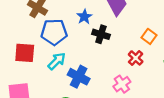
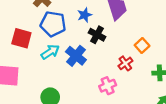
blue cross: (79, 77) -> (76, 56), moved

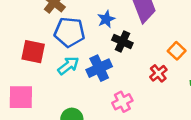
blue cross: (76, 56) -> (99, 68), turned 30
pink cross: (108, 86) -> (122, 102), moved

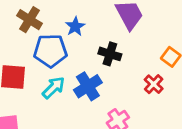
blue star: (106, 19) -> (75, 27), moved

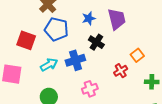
blue star: (75, 27) -> (89, 18), moved
cyan arrow: (54, 88) -> (49, 65), moved

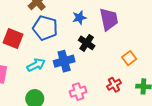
red cross: (121, 71) -> (114, 85), moved

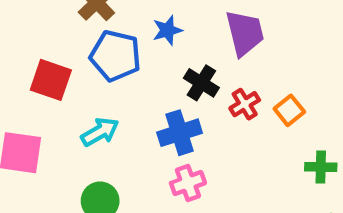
blue star: (79, 18) -> (167, 30), moved
blue cross: (64, 61) -> (180, 133), moved
red cross: (114, 85) -> (245, 104), moved

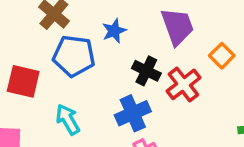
red cross: (245, 104) -> (183, 84), size x1.4
orange square: (289, 110) -> (222, 56), moved
cyan arrow: (100, 132) -> (68, 119), turned -84

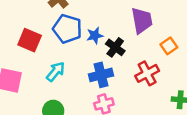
blue star: (114, 31) -> (95, 35), moved
red cross: (183, 84) -> (147, 73), moved
cyan arrow: (68, 119) -> (56, 72), turned 60

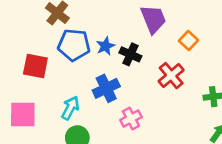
cyan arrow: (56, 72) -> (70, 108), moved
blue cross: (101, 75) -> (106, 88), moved

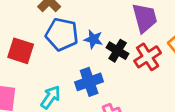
blue star: (105, 46) -> (93, 39), turned 30
red cross: (171, 76) -> (148, 57), moved

